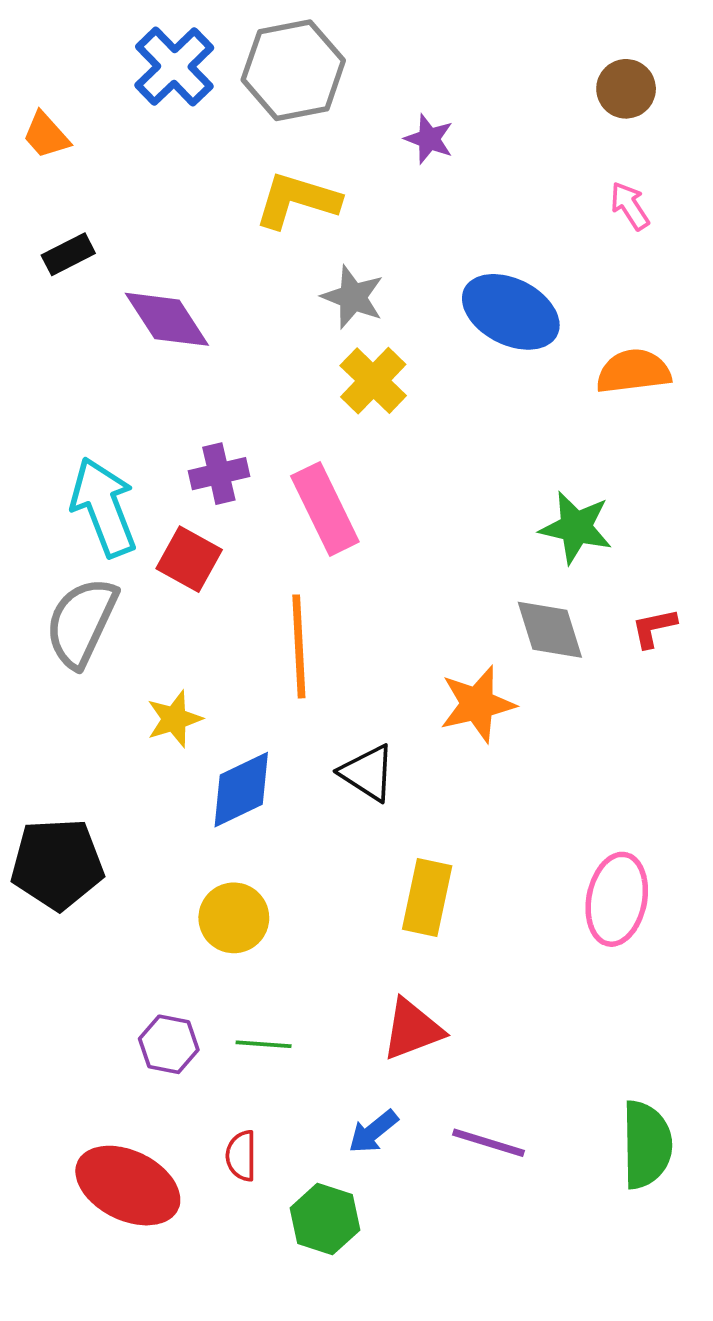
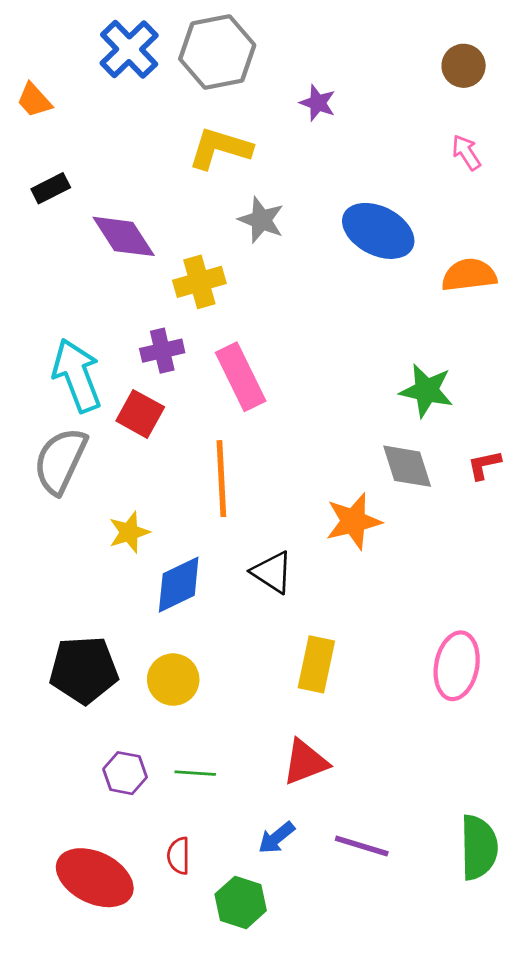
yellow cross: (373, 381) -> (199, 282), moved, turned 30
black pentagon: (57, 864) -> (84, 670), moved

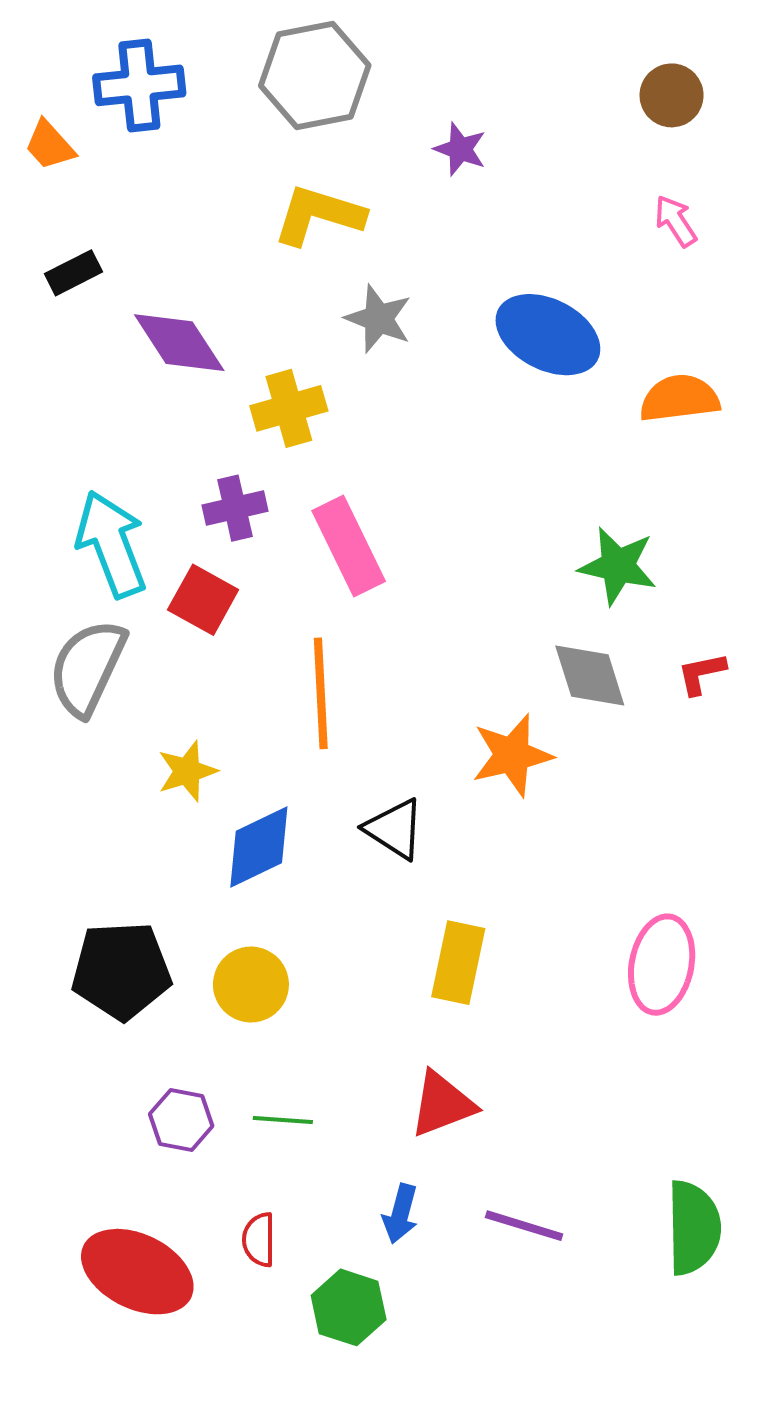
blue cross: (129, 49) -> (139, 85), moved, turned 38
blue arrow: (276, 838) -> (400, 1214), turned -36

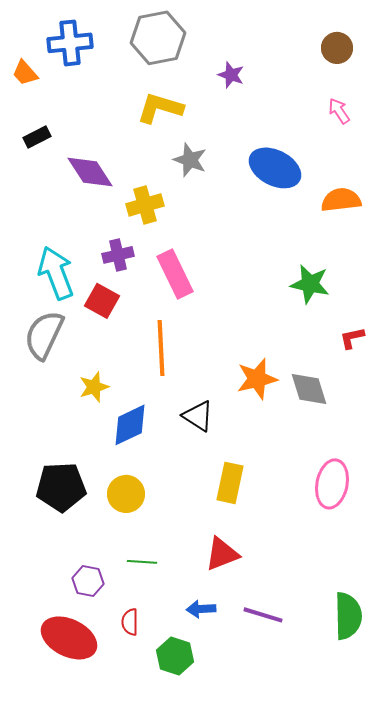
gray diamond: (590, 676) -> (309, 389), moved
purple hexagon: (181, 1120) -> (88, 581), moved
blue arrow: (400, 1214) -> (201, 609), turned 72

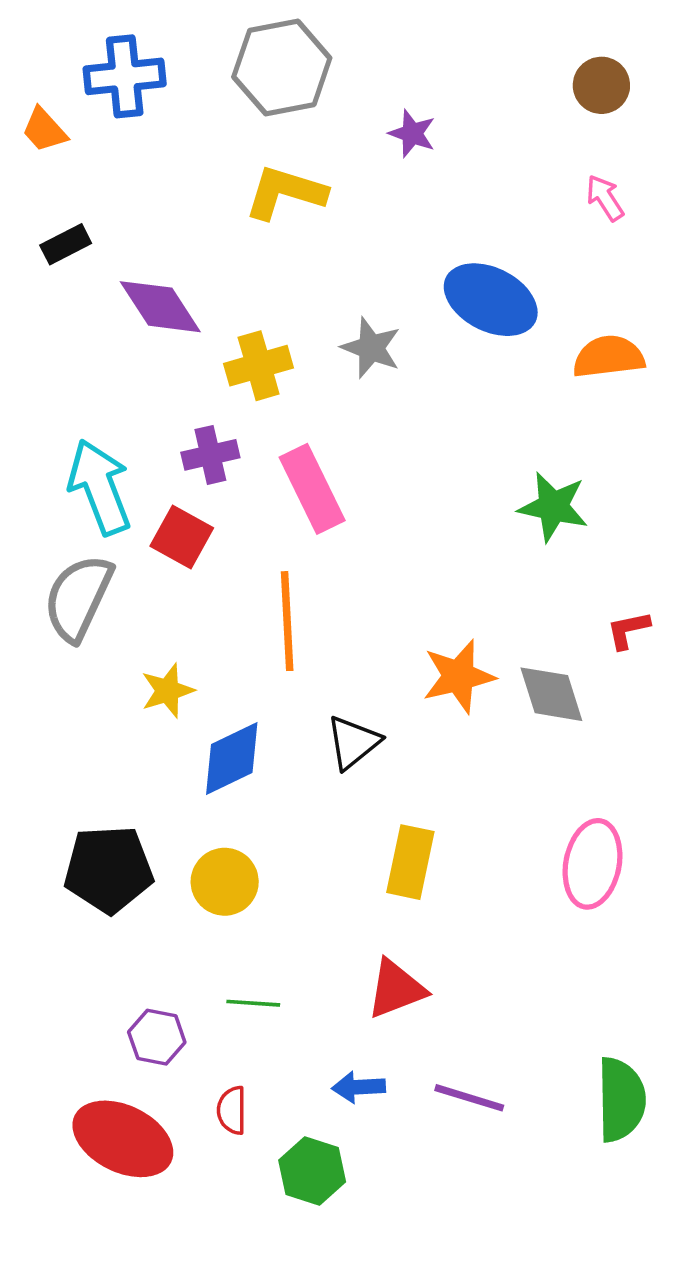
gray star: (190, 160) -> (371, 348), moved
red L-shape: (352, 338) -> (628, 630), moved
black triangle: (198, 416) -> (353, 742), turned 48

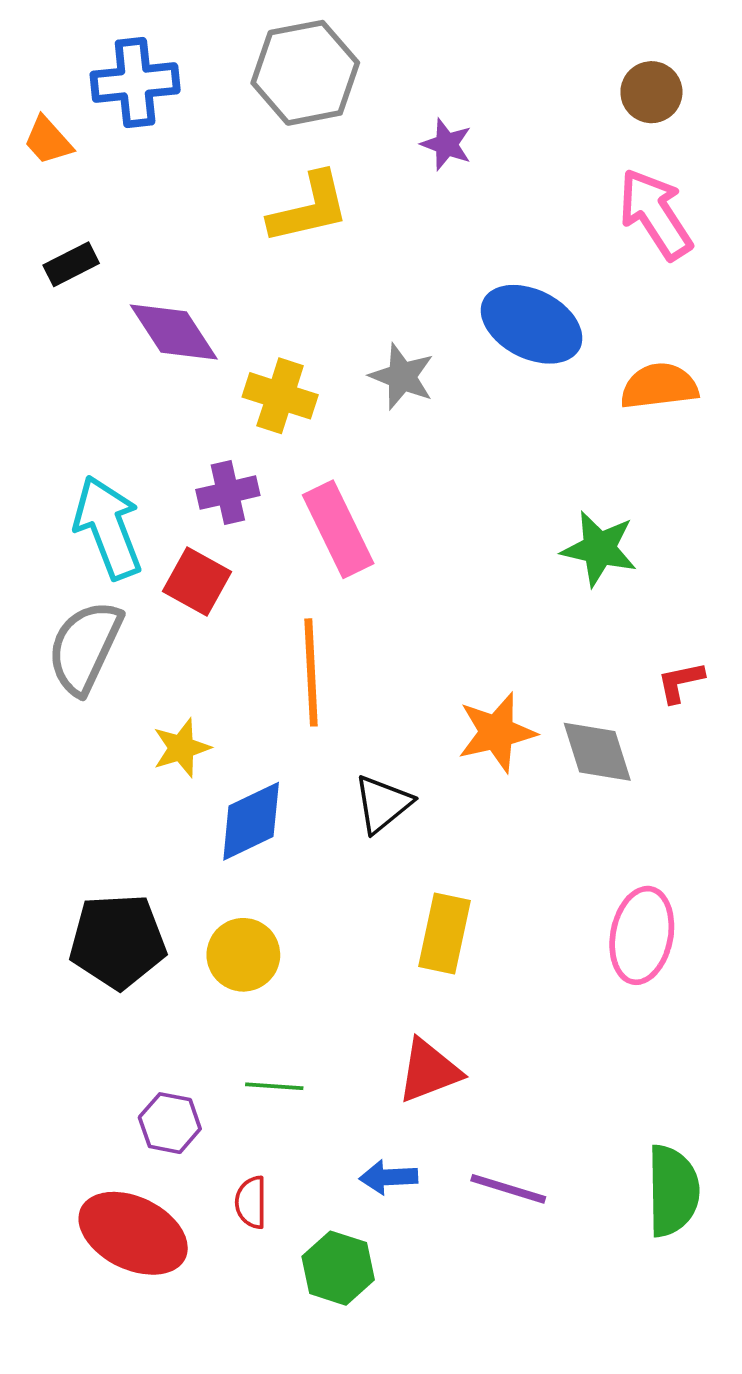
yellow L-shape: (285, 192) -> (309, 208), turned 150
pink arrow: (605, 198) -> (655, 214), size x1.8
yellow cross: (259, 366) -> (280, 396), turned 34

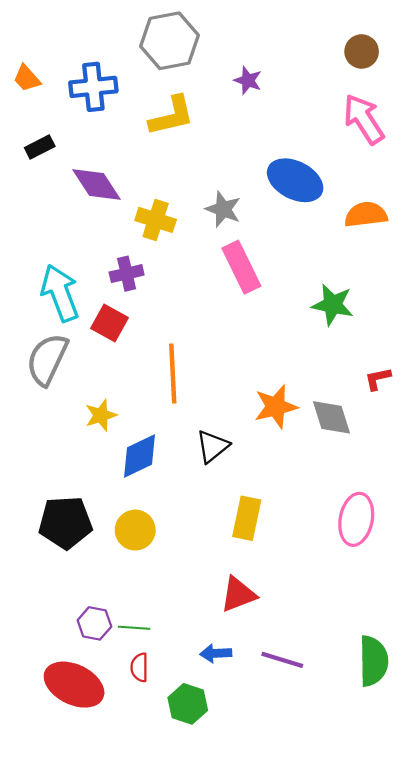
blue cross: (135, 82) -> (93, 87), moved
pink rectangle: (338, 529) -> (241, 267), moved
green line: (274, 1086) -> (134, 628), moved

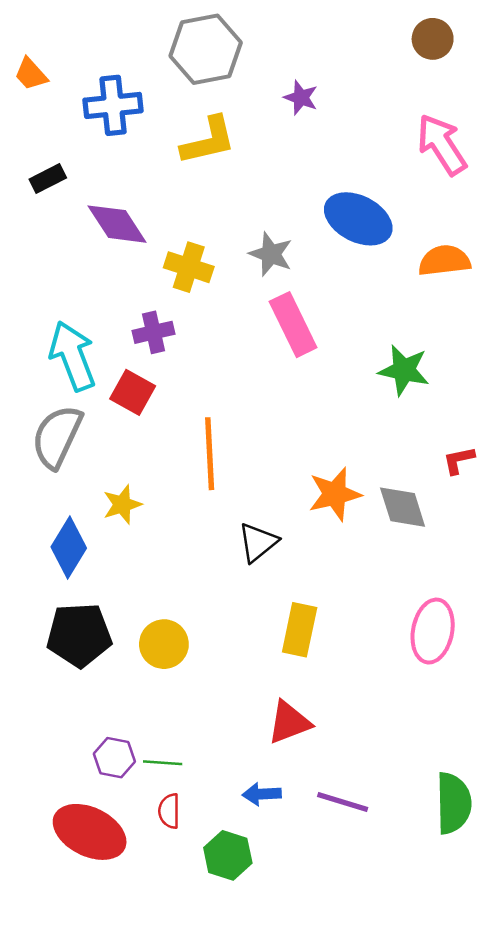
brown circle: (362, 51) -> (433, 39), moved
orange trapezoid: (27, 78) -> (31, 74), moved
blue diamond: (139, 456) -> (69, 548), moved, turned -33

